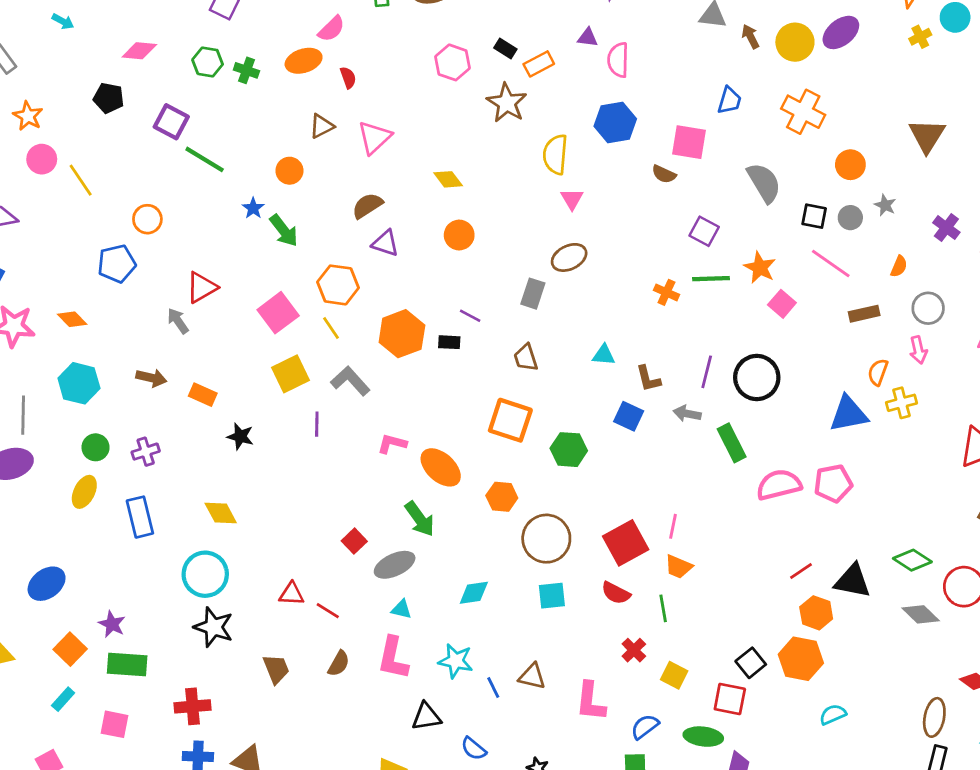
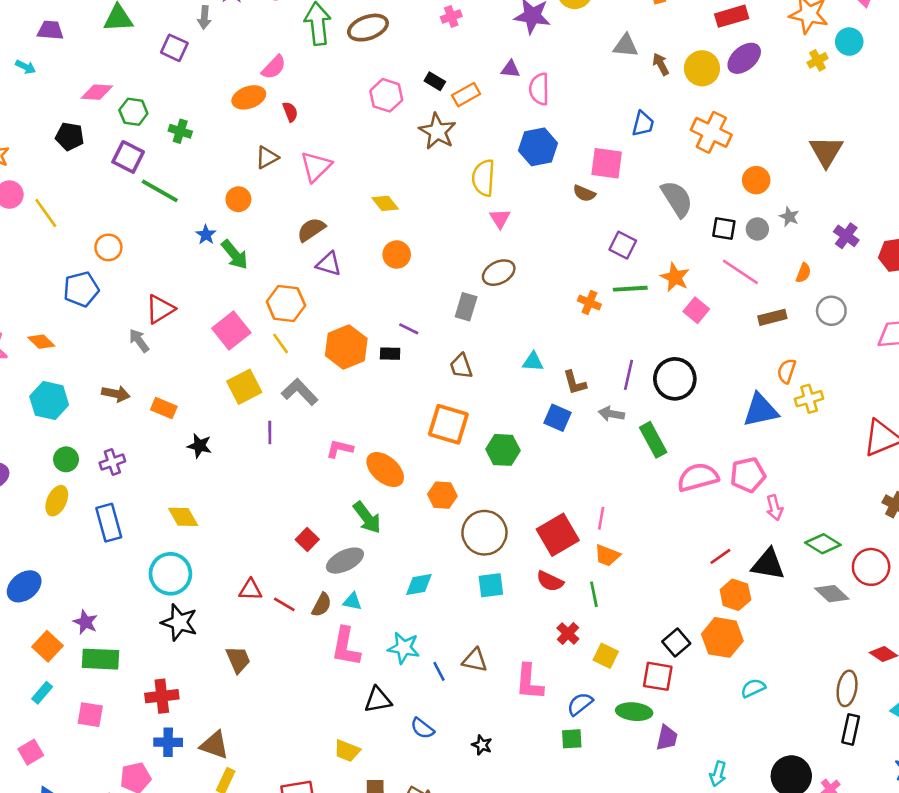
green hexagon: (208, 62) -> (133, 112), moved
green cross: (246, 70) -> (180, 131), moved
pink arrow: (918, 350) -> (774, 508), moved
brown semicircle: (339, 664) -> (322, 605), moved

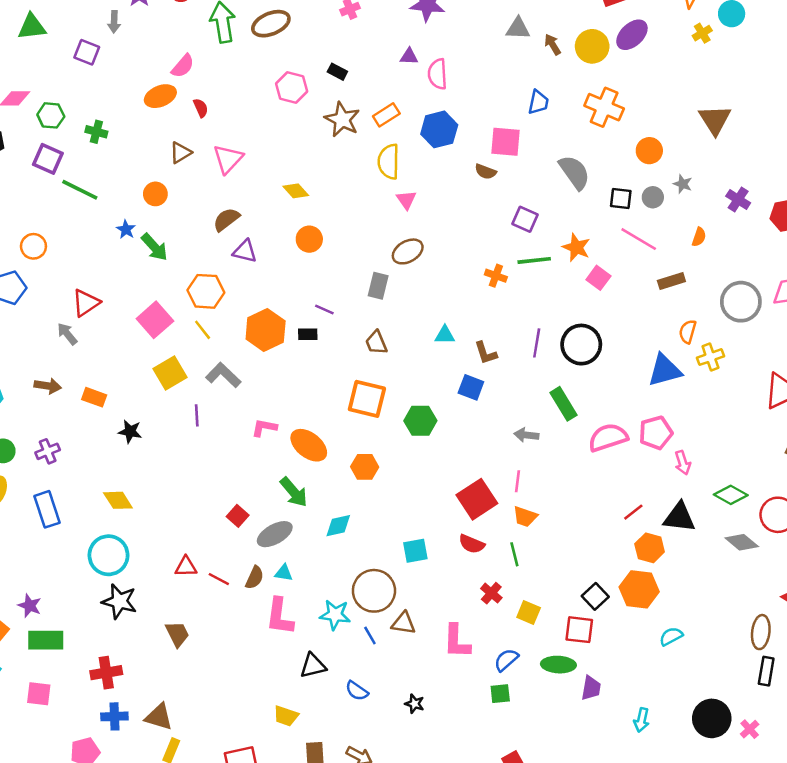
orange rectangle: (466, 95) -> (386, 115), moved
gray circle: (831, 311) -> (741, 302), moved, size x1.4
gray arrow: (611, 414) -> (526, 435), moved
brown circle: (484, 533) -> (374, 591), moved
cyan diamond: (419, 584) -> (338, 526), moved

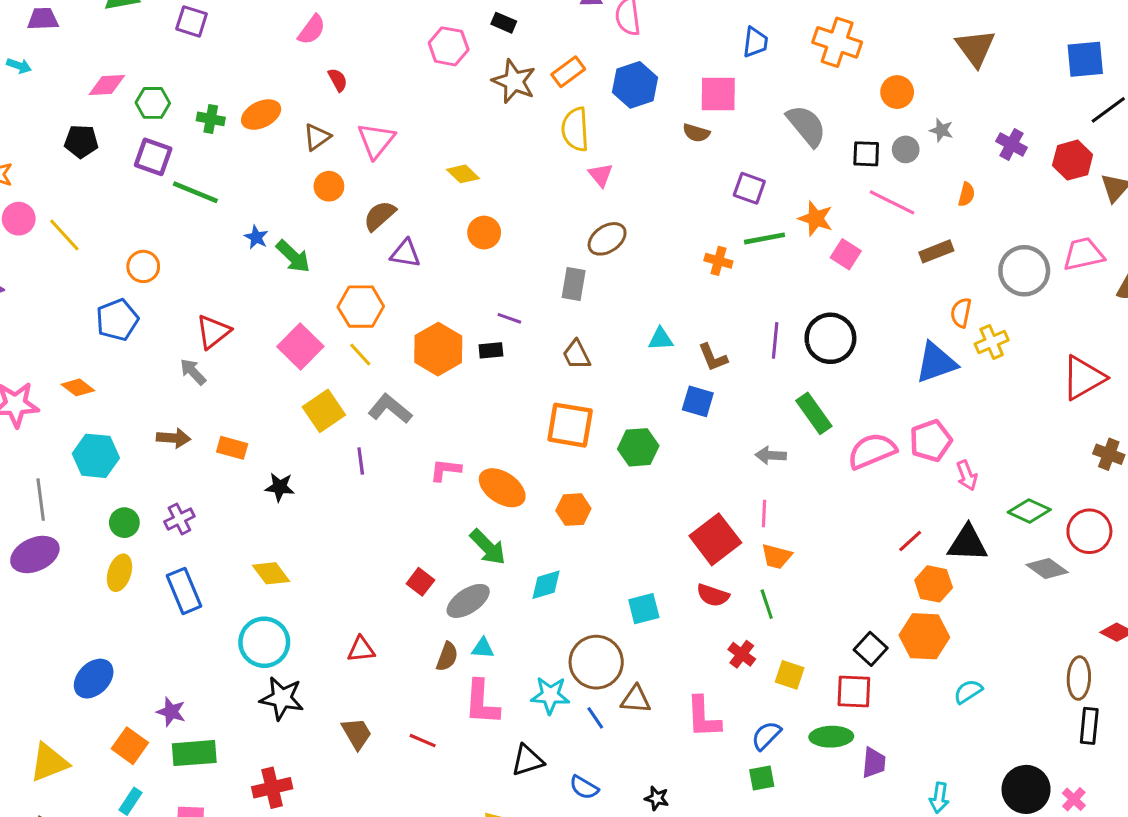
orange ellipse: (160, 96) -> (261, 115), moved
orange circle: (155, 194) -> (329, 186), moved
red line: (219, 579) -> (423, 741), moved

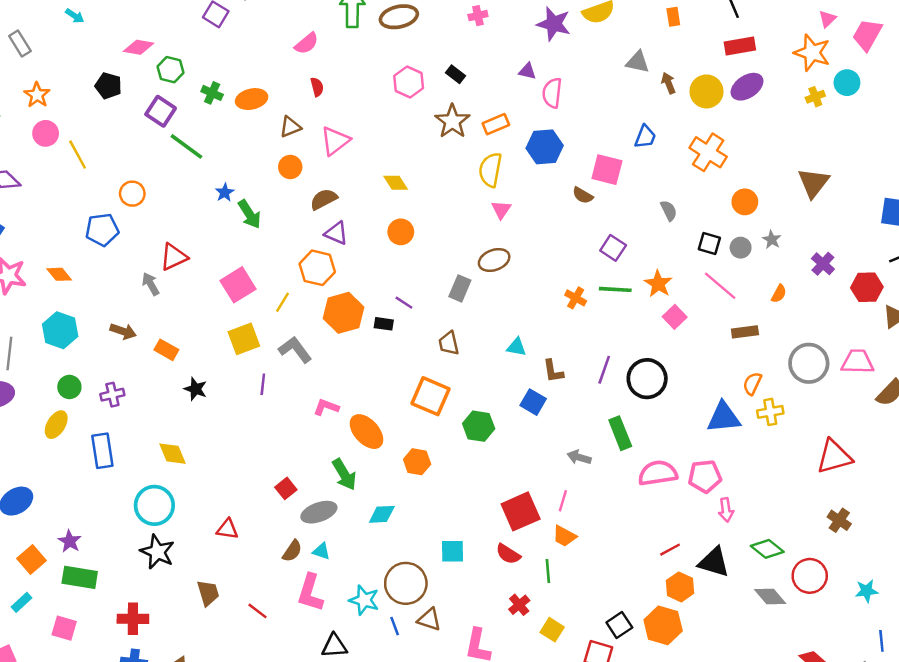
gray semicircle: (806, 126) -> (669, 211), size x0.6
orange hexagon: (361, 307) -> (317, 268), moved
yellow line: (360, 355) -> (283, 302), turned 60

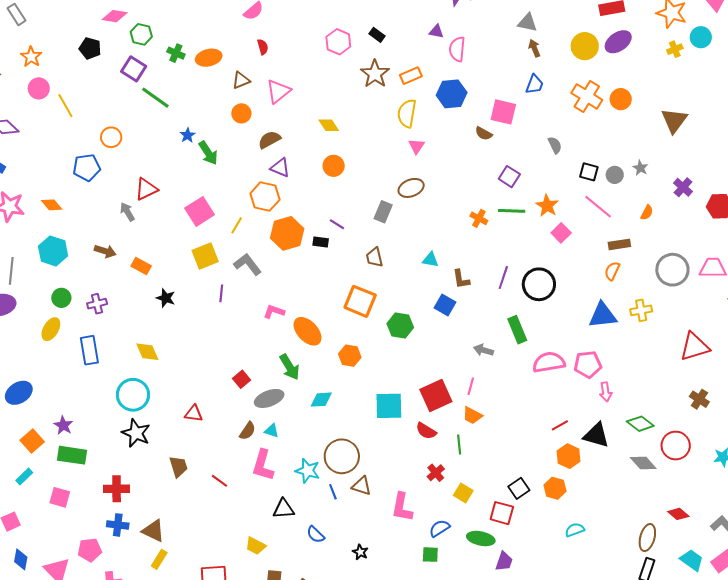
brown arrow: (668, 83) -> (534, 48), moved
orange circle: (745, 202) -> (621, 99), moved
orange semicircle: (752, 384) -> (612, 271), moved
cyan square: (453, 551) -> (389, 406), moved, size x1.4
orange hexagon: (663, 625) -> (555, 488), size x0.7

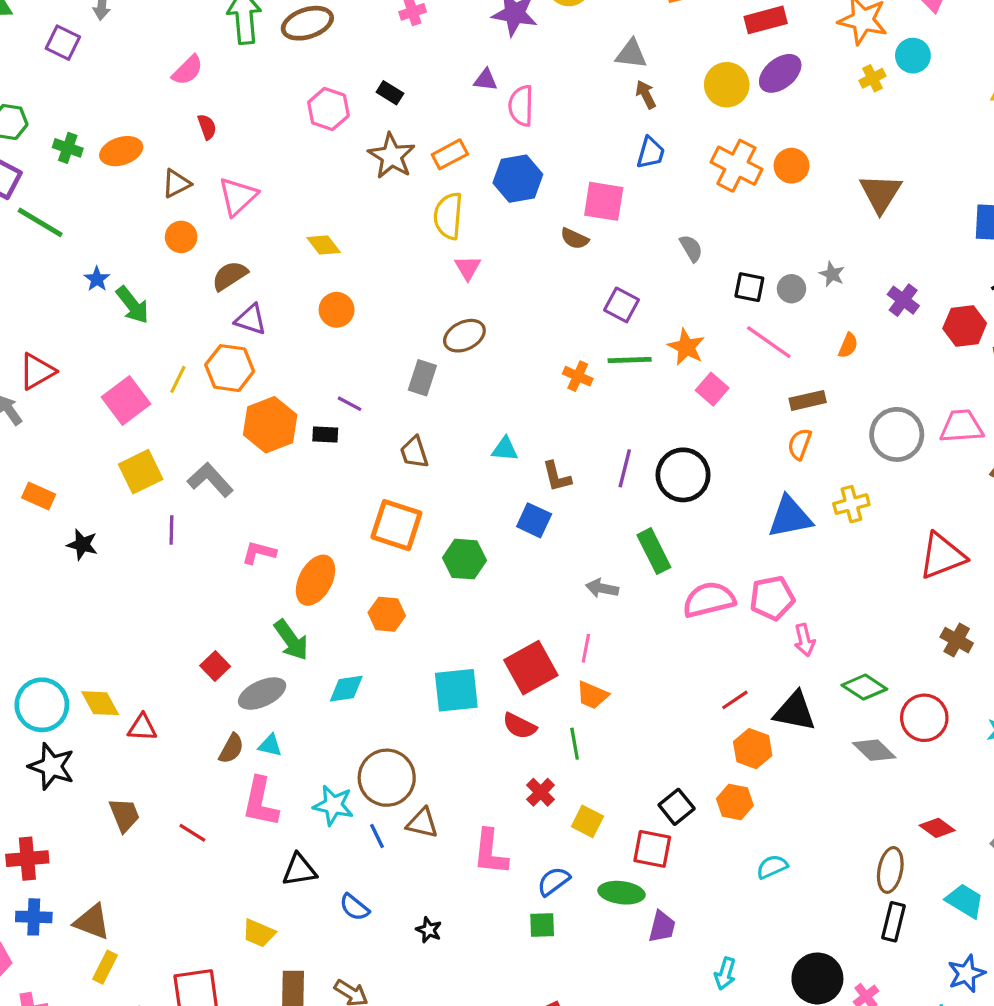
yellow line: (237, 225) -> (178, 379), moved
orange ellipse: (308, 331) -> (315, 580), turned 76
yellow diamond: (147, 352) -> (100, 703), moved

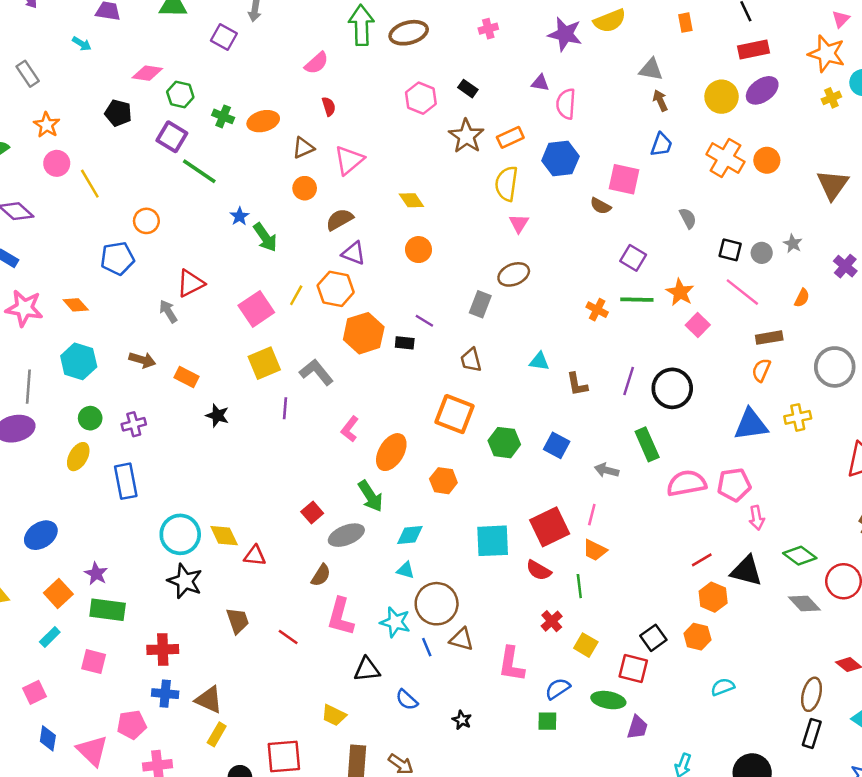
blue square: (534, 520) -> (557, 445), moved
pink L-shape: (259, 553) -> (350, 429), turned -70
cyan triangle: (270, 745) -> (405, 570), moved

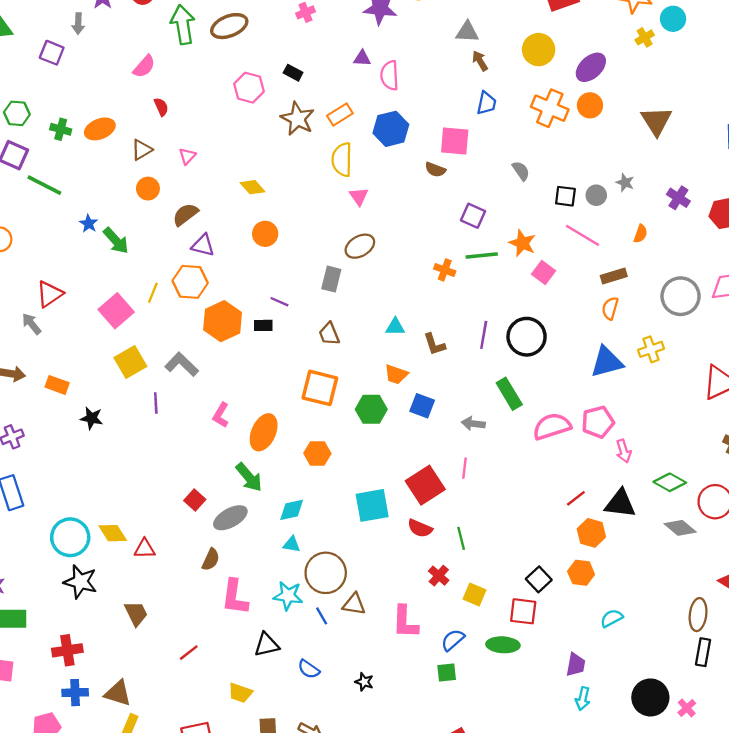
purple ellipse: (762, 90) -> (591, 67), moved
pink triangle: (349, 160) -> (187, 156), size x0.6
orange trapezoid: (595, 550) -> (396, 374), moved
red line: (288, 637) -> (189, 653), moved, turned -66
purple trapezoid: (637, 727) -> (576, 665), moved

